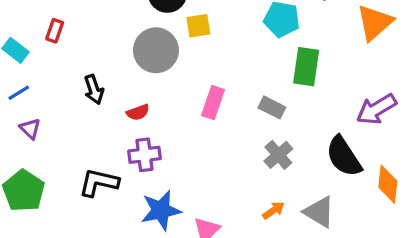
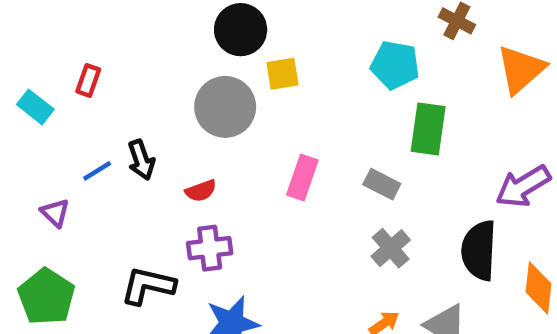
blue line: (19, 93) -> (97, 171), moved
black semicircle: (344, 156) -> (479, 250), turned 36

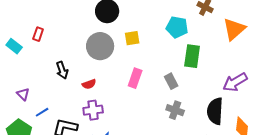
yellow square: (283, 74) -> (132, 38), moved
blue line: (97, 171) -> (42, 112), moved
gray rectangle: (382, 184) -> (171, 81), turned 35
gray cross: (391, 248) -> (175, 110), turned -30

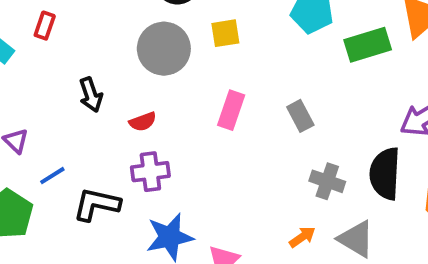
green rectangle: (192, 56) -> (368, 45), moved, turned 65
gray cross: (175, 110) -> (327, 181), moved

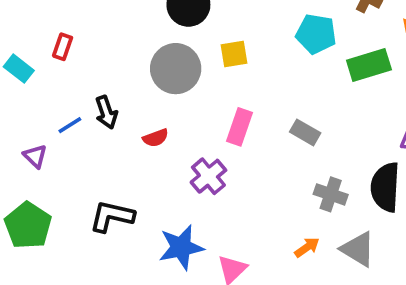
gray rectangle: (300, 116) -> (305, 132), turned -32
purple cross: (150, 172) -> (208, 176), moved, turned -33
blue line: (52, 176) -> (70, 125), moved

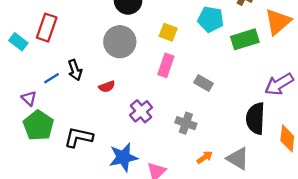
red rectangle: (63, 47) -> (47, 28), size x1.6
yellow square: (234, 54) -> (168, 32), moved, turned 30
pink rectangle: (239, 127) -> (166, 65), moved
gray cross: (331, 194) -> (186, 123), moved
green pentagon: (28, 225) -> (38, 125), moved

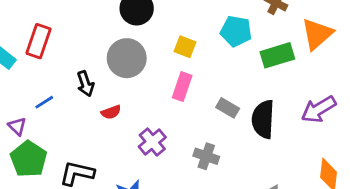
black arrow: (75, 70) -> (85, 84), moved
black semicircle: (255, 118) -> (263, 119), moved

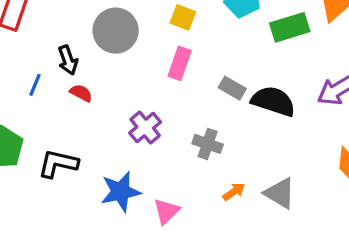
blue line: (44, 102) -> (35, 85), moved, turned -36
red semicircle: (111, 112) -> (81, 93), moved, turned -132
black semicircle: (263, 119) -> (273, 101), turned 105

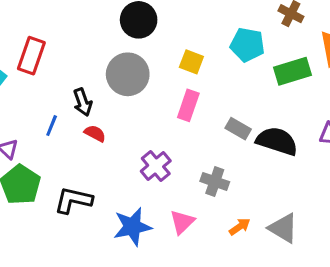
pink triangle: (166, 211) -> (182, 222), moved

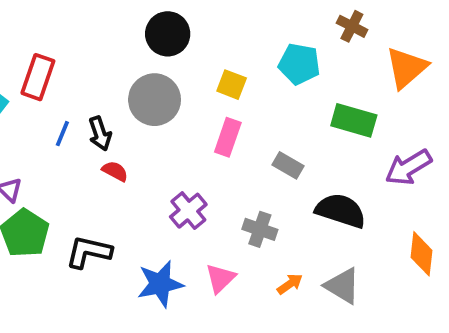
green rectangle: (293, 71) -> (354, 120), moved, turned 33
blue line: (52, 126) -> (62, 134), moved
black semicircle: (277, 141) -> (341, 211), moved

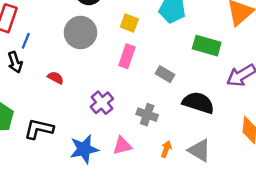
blue line: (62, 134) -> (26, 41), moved
black arrow: (100, 134) -> (15, 62), moved
pink triangle: (220, 278) -> (122, 146), turned 30
orange arrow: (290, 284) -> (166, 149), turned -35

